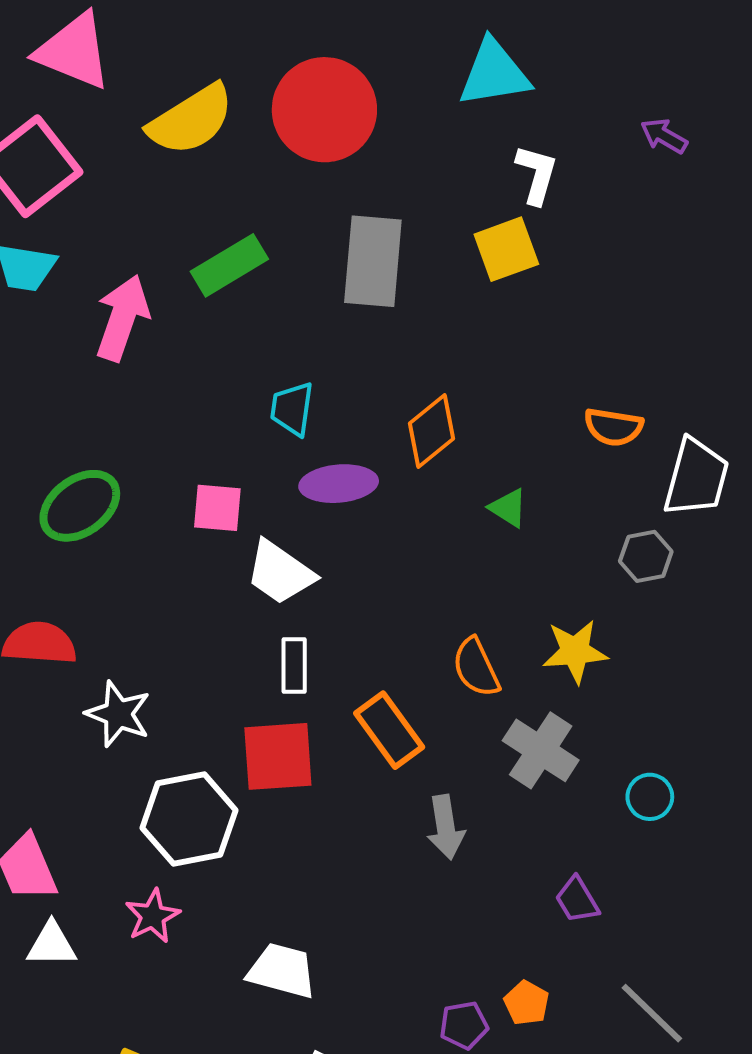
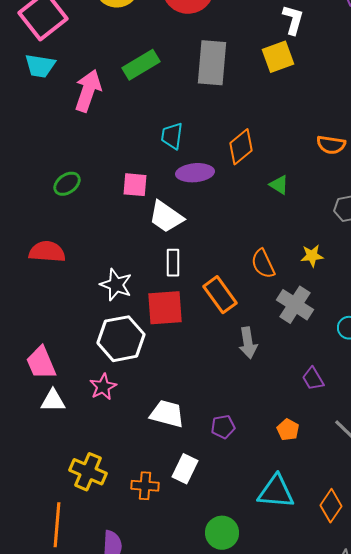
green ellipse: (80, 506) -> (67, 184), size x0.7
yellow star: (575, 651) -> (312, 256), size x0.7
white star: (118, 714) -> (116, 285), moved
purple pentagon: (464, 1025) -> (223, 427), moved

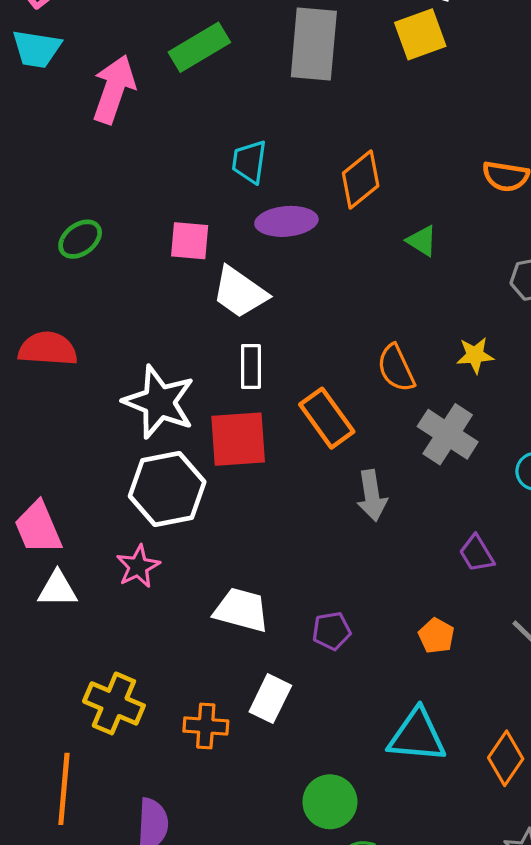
white star: (116, 285) -> (159, 402), size x1.4

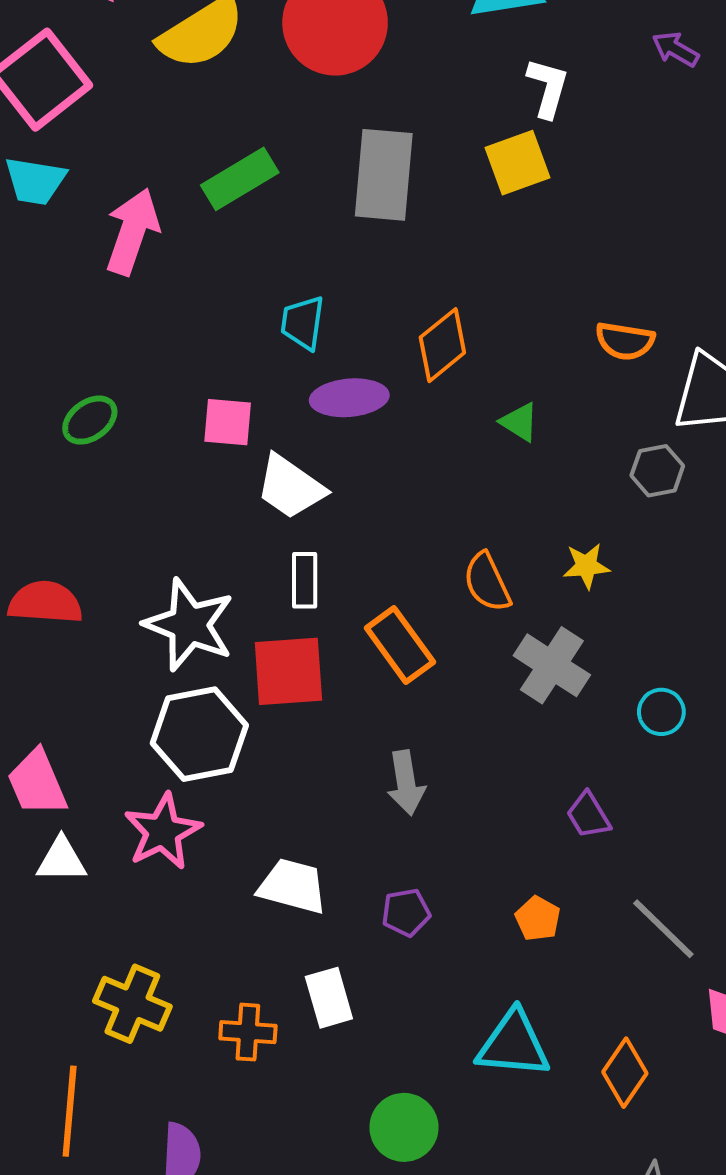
red semicircle: (48, 349) -> (45, 602), moved
gray arrow: (372, 495) -> (406, 783), moved
pink star: (138, 566) -> (163, 831), size x1.4
white rectangle: (270, 699) -> (329, 998), turned -42

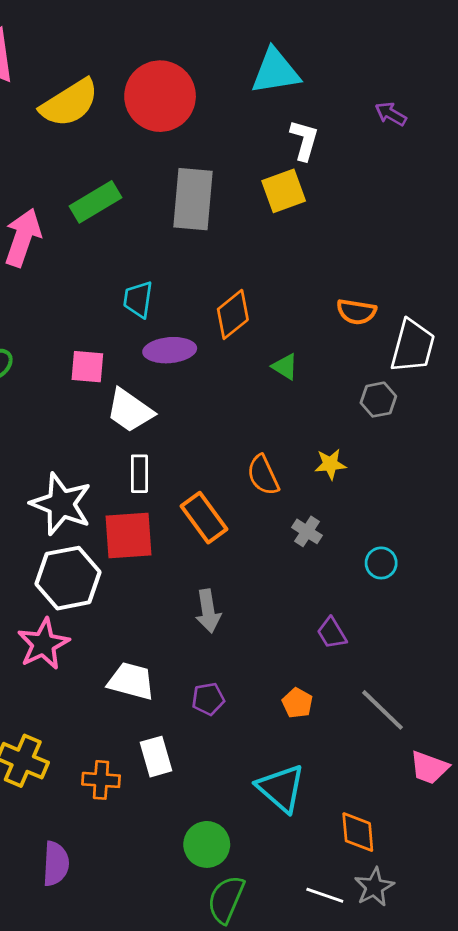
gray cross: (552, 665) -> (307, 531), size x0.6
cyan triangle: (513, 1044) -> (281, 788), turned 36
orange diamond: (625, 1073) -> (358, 832), moved, turned -39

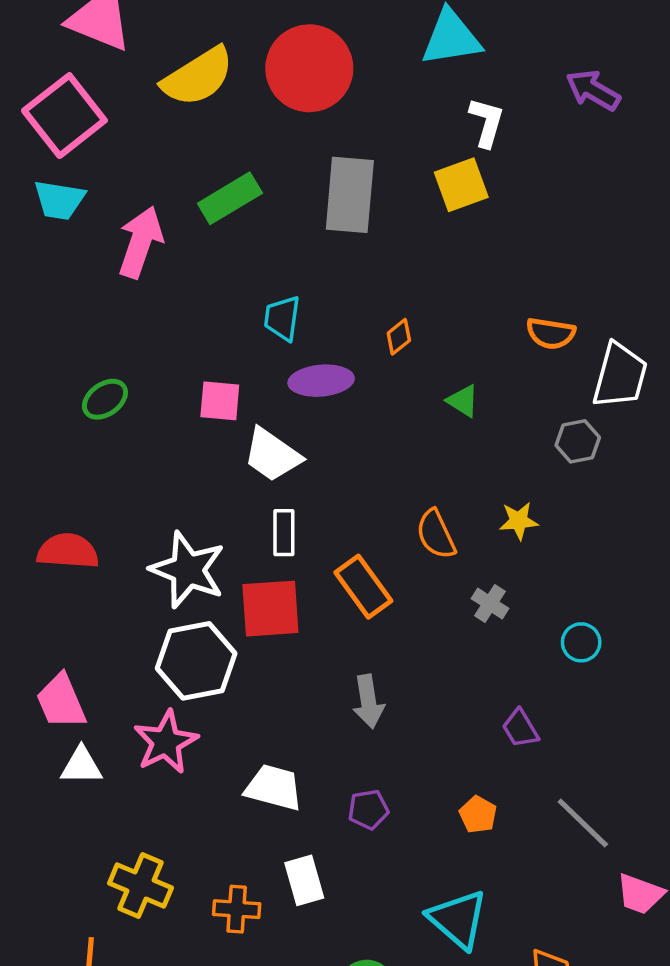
purple arrow: (391, 114) -> (593, 90), size x1.4
orange diamond: (233, 314) -> (399, 337), size x0.6

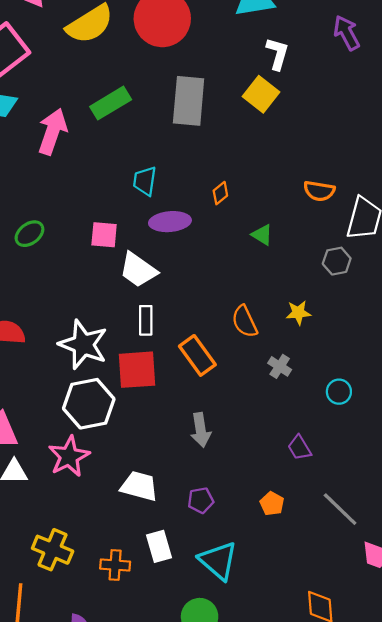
purple arrow: (593, 90) -> (347, 33), turned 32
yellow square: (461, 185) -> (261, 94), turned -32
cyan triangle: (458, 919) -> (218, 561), moved

